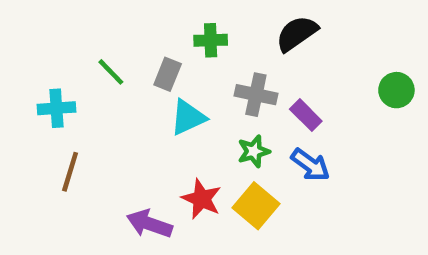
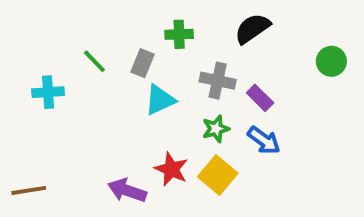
green circle: (396, 90) -> (331, 61), moved
brown line: (70, 172) -> (29, 190), moved, turned 64

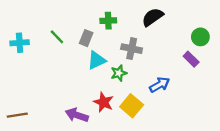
cyan cross: (48, 92) -> (20, 43), moved
purple rectangle: (260, 98) -> (191, 59), moved
green star: (216, 129) -> (119, 73), moved
blue arrow: (264, 140) -> (160, 85), turned -66

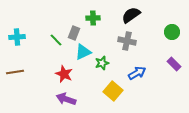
green line: (57, 37) -> (56, 40), moved
gray cross: (132, 49) -> (127, 41), moved
purple rectangle: (191, 59) -> (174, 64), moved
red star: (104, 102) -> (64, 74), moved
brown line: (17, 115) -> (15, 72), moved

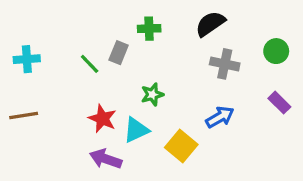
gray cross: (127, 41) -> (225, 64), moved
cyan triangle: (83, 52) -> (136, 130), moved
green star: (102, 63) -> (152, 95), moved

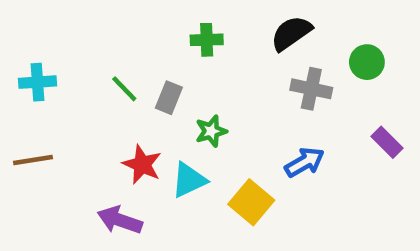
green circle: (276, 51) -> (367, 62), moved
gray rectangle: (119, 53) -> (169, 98), moved
purple arrow: (106, 159) -> (120, 220), moved

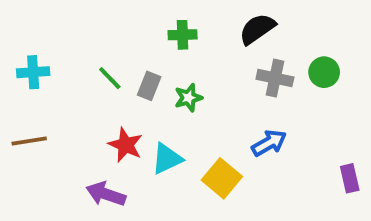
green circle: (367, 62) -> (324, 72), moved
green star: (211, 131) -> (188, 98), moved
purple rectangle: (387, 142) -> (350, 178), moved, turned 32

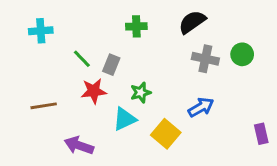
cyan cross: (33, 72) -> (41, 31), moved
green star: (188, 98) -> (141, 93), moved
brown line: (29, 141) -> (44, 106), moved
red star: (126, 145) -> (94, 91), moved, turned -30

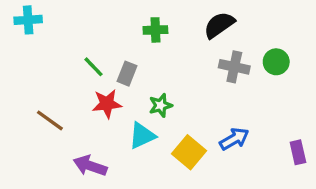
cyan cross: (41, 31) -> (28, 20), moved
brown line: (44, 106) -> (50, 120), turned 45
blue arrow: (201, 107) -> (234, 139), moved

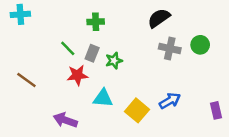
green cross: (155, 30) -> (96, 22), moved
green star: (161, 105) -> (114, 61), moved
brown line: (50, 120) -> (26, 80), moved
cyan triangle: (142, 136) -> (103, 98), turned 30

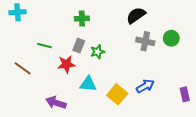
green line: (68, 48) -> (44, 46), moved, turned -32

